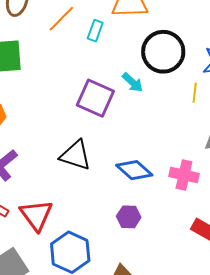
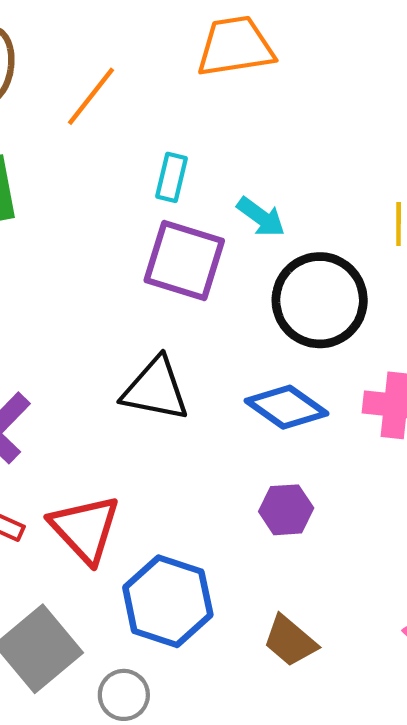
cyan rectangle: (95, 31) -> (171, 177), moved
black circle: (163, 52) -> (320, 300), moved

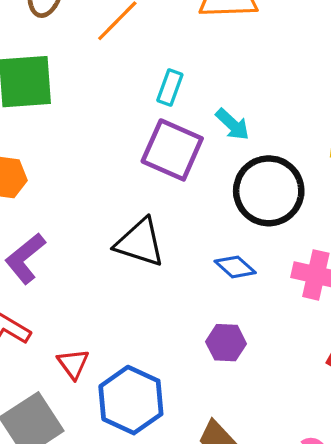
blue diamond: (286, 407) -> (235, 267), size x0.7
red triangle: (85, 529) -> (73, 364), moved, size x0.6

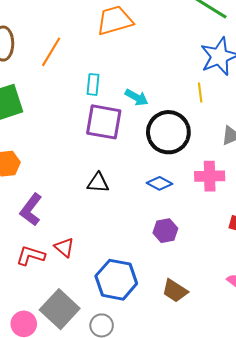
black triangle: (140, 243) -> (98, 183), size x0.7
red triangle: (73, 364) -> (64, 247), moved

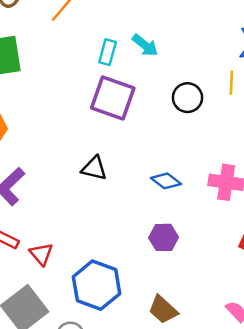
cyan arrow: (137, 97) -> (145, 45), moved
black circle: (168, 132) -> (187, 98), moved, size x0.6
red triangle: (64, 247) -> (41, 254), moved

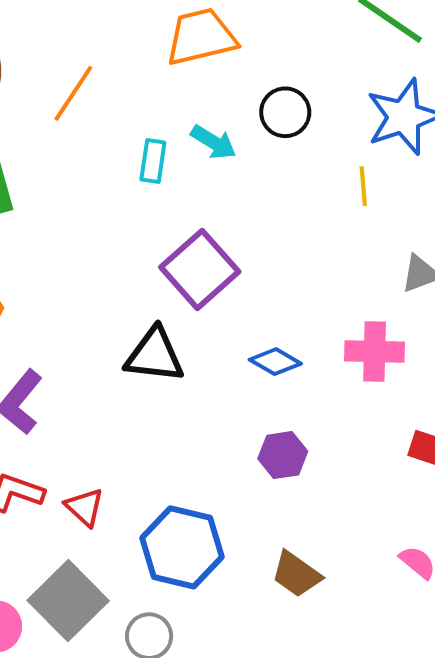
purple square: (113, 98) -> (200, 269), moved, turned 36
black circle: (187, 98) -> (285, 112), moved
black triangle: (94, 168) -> (155, 355), size x1.4

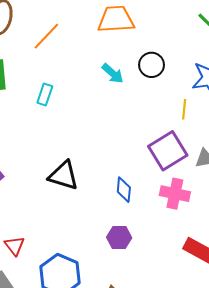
cyan rectangle: (153, 161) -> (45, 95), moved
purple square: (200, 269) -> (168, 151), moved
blue diamond: (275, 362) -> (124, 190), turned 55

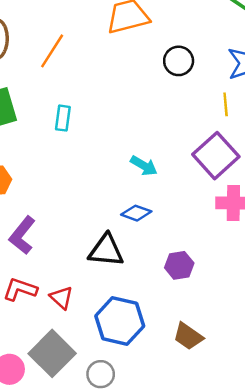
cyan arrow: (113, 73) -> (144, 166), moved
black triangle: (64, 176) -> (106, 250), moved
blue diamond: (124, 190) -> (136, 213), moved, turned -65

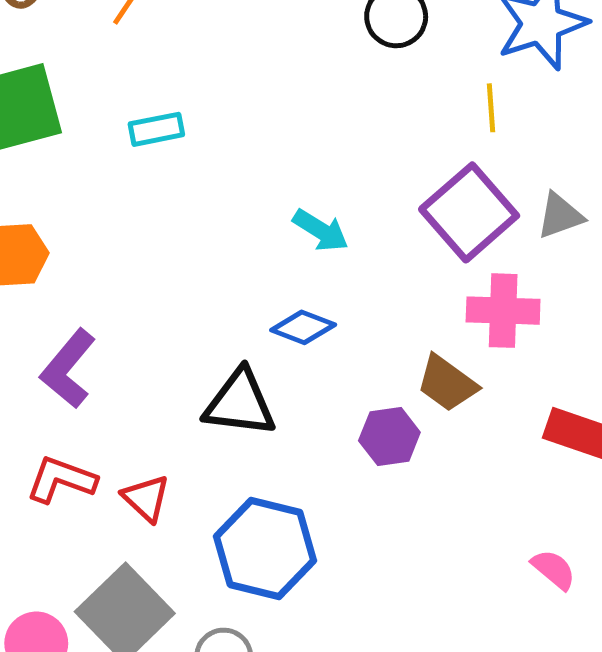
cyan rectangle: (63, 118) -> (156, 129), turned 70
brown trapezoid: (188, 336) -> (447, 383), moved

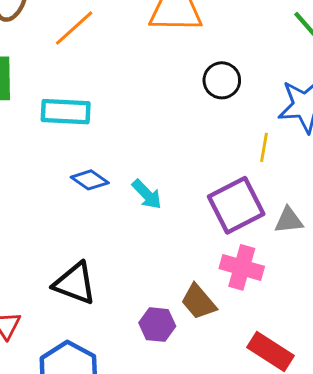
cyan rectangle: (156, 129) -> (66, 112), size x1.5
blue diamond: (303, 327) -> (90, 180), moved

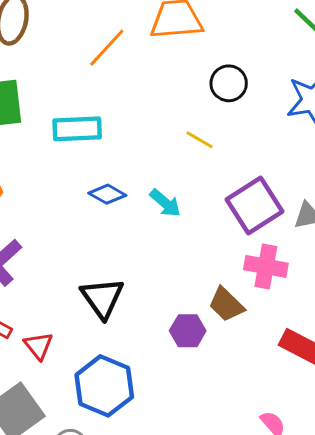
orange line: (74, 28) -> (107, 48), moved
yellow line: (264, 147) -> (199, 140), moved, turned -64
black triangle: (75, 283) -> (102, 298), turned 39

